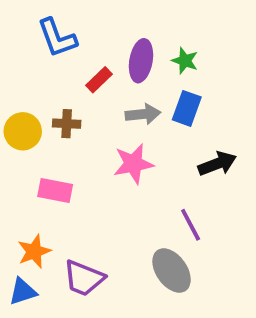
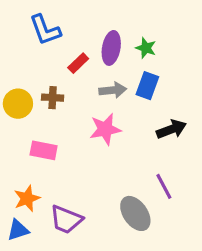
purple line: (191, 225) -> (164, 186), moved

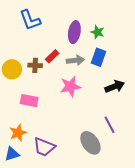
red rectangle: (78, 63) -> (52, 56), moved

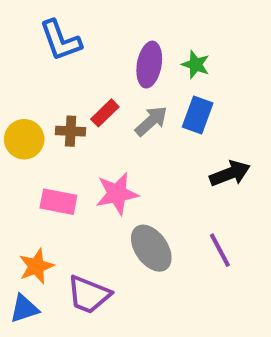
gray arrow: (75, 60) -> (151, 121), turned -36
pink star: (70, 86) -> (117, 194), moved
gray ellipse: (90, 143) -> (151, 248), moved

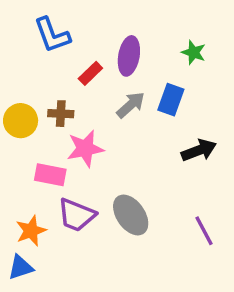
green star: (196, 65) -> (194, 52), moved
red rectangle: (105, 113) -> (90, 73), moved
pink star: (117, 194) -> (85, 149), moved
purple line: (220, 250) -> (204, 231), moved
purple trapezoid: (89, 295) -> (76, 215), moved

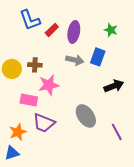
red rectangle: (90, 73) -> (52, 30), moved
gray arrow: (131, 105) -> (75, 60), turned 54
gray ellipse: (131, 215) -> (86, 116), moved

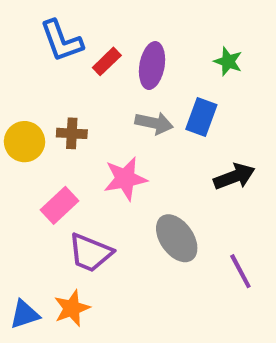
pink star: (49, 85) -> (125, 179), moved
pink rectangle: (29, 100) -> (59, 205), turned -54
orange star: (18, 132) -> (72, 308), moved

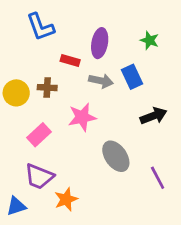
red rectangle: (107, 61) -> (70, 61), moved, turned 60
blue rectangle: (201, 117) -> (132, 77), turned -45
purple trapezoid: (90, 253) -> (39, 176), moved
orange star: (72, 308) -> (66, 199), moved

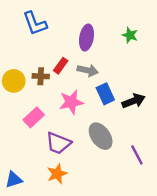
red rectangle: (70, 61) -> (61, 66), moved, turned -70
blue rectangle: (132, 77) -> (105, 94), moved
purple trapezoid: (39, 176) -> (58, 143), moved

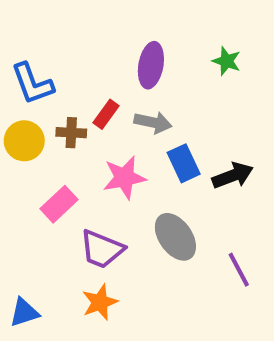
blue L-shape: (35, 23) -> (32, 84), moved

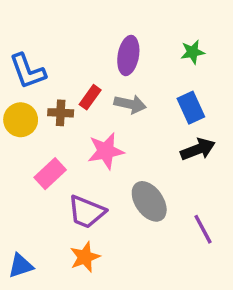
green star: (227, 61) -> (193, 52), turned -30
blue rectangle: (184, 163) -> (191, 108), moved

